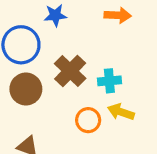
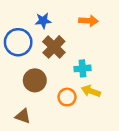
brown cross: (70, 71) -> (54, 47), moved
brown circle: (26, 89) -> (35, 80), moved

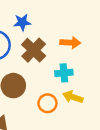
orange arrow: (88, 21) -> (70, 43), moved

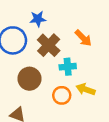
orange arrow: (70, 43) -> (83, 38), turned 42
cyan cross: (64, 73) -> (68, 67), moved

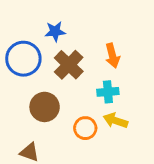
orange arrow: (83, 38) -> (112, 56), turned 30
cyan cross: (68, 67) -> (108, 92), moved

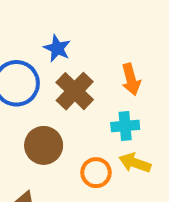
blue star: (55, 31) -> (57, 48), turned 30

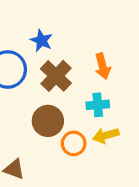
brown circle: (44, 145) -> (48, 121), moved
yellow arrow: (135, 163) -> (106, 135), turned -35

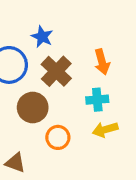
brown circle: (48, 121) -> (33, 108), moved
orange circle: (74, 143) -> (58, 137), moved

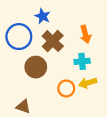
orange circle: (58, 137) -> (66, 88), moved

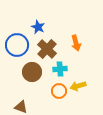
cyan cross: (82, 61) -> (60, 69), moved

